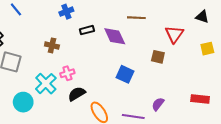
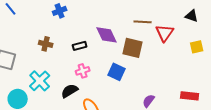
brown line: (136, 18) -> (143, 22), moved
black rectangle: (87, 30) -> (80, 46), moved
brown square: (158, 57) -> (133, 48), moved, size x1.5
pink cross: (67, 73) -> (83, 71), moved

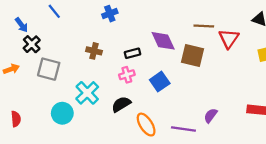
pink cross: (83, 71) -> (127, 75), moved
blue square: (117, 72) -> (160, 82), moved, turned 30

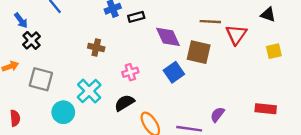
black rectangle: (132, 53) -> (136, 17), moved
gray square: (49, 69) -> (41, 79), moved
blue square: (160, 82) -> (174, 72), moved

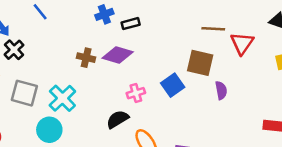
purple diamond: (168, 37) -> (118, 55), moved, turned -48
pink cross: (130, 72) -> (136, 93), moved
cyan cross: (89, 91) -> (62, 98), moved
purple semicircle: (217, 115) -> (221, 90), moved, turned 133

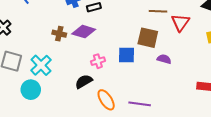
blue square: (173, 85) -> (126, 55), turned 36
purple semicircle: (221, 90) -> (164, 59), turned -64

